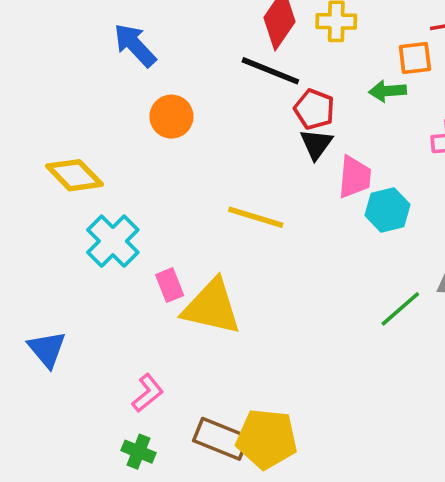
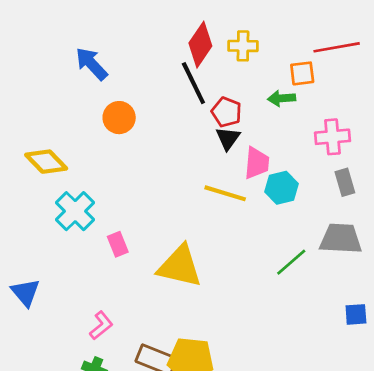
black line: (270, 71) -> (193, 83), turned 42
yellow line: (256, 217) -> (225, 193), moved
yellow triangle: (212, 307) -> (180, 266), moved

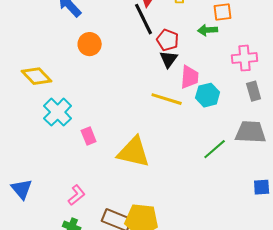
blue triangle: (25, 292) -> (22, 189), moved

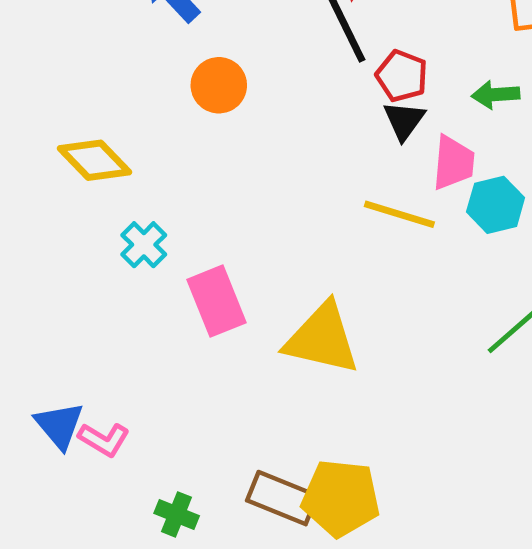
green arrow: (208, 30) -> (496, 95), moved
cyan cross: (58, 112) -> (144, 245), size x0.7
pink rectangle: (89, 136) -> (216, 301), size x1.6
pink L-shape: (77, 195) -> (104, 439), moved, turned 70

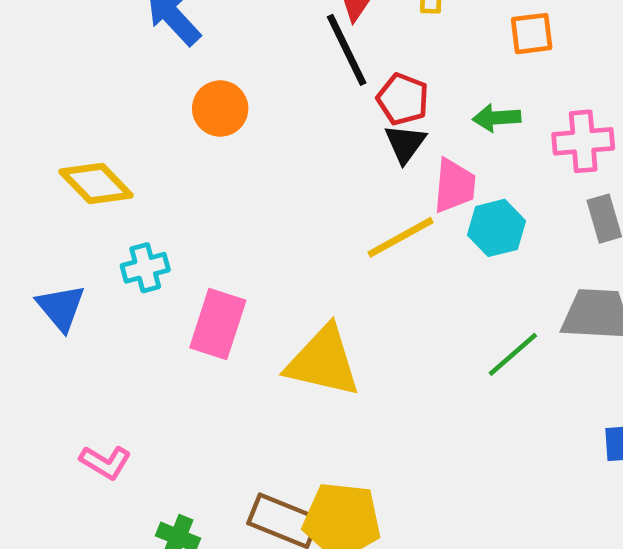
yellow line: (399, 214) -> (400, 237), turned -46
cyan cross: (144, 245) -> (145, 268), turned 30
pink rectangle: (216, 301) -> (218, 324), turned 40
blue triangle: (59, 425) -> (61, 308), moved

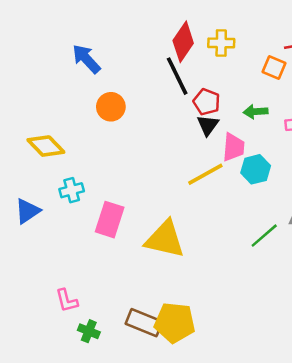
orange square: (532, 34) -> (274, 68), turned 30
blue triangle: (61, 308) -> (27, 211), turned 36
pink L-shape: (105, 462) -> (67, 301), moved, turned 45

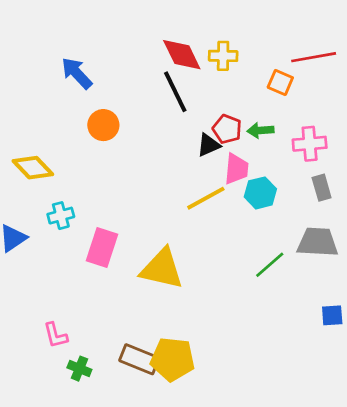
red diamond: (183, 42) -> (182, 55), turned -60
red pentagon: (207, 102) -> (227, 129), moved
black triangle: (208, 125) -> (208, 145), turned 30

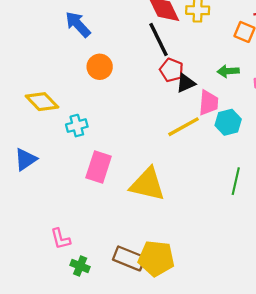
red pentagon: (227, 129) -> (172, 70), moved
cyan cross: (61, 216) -> (77, 126), moved
green line: (270, 265) -> (236, 181), turned -36

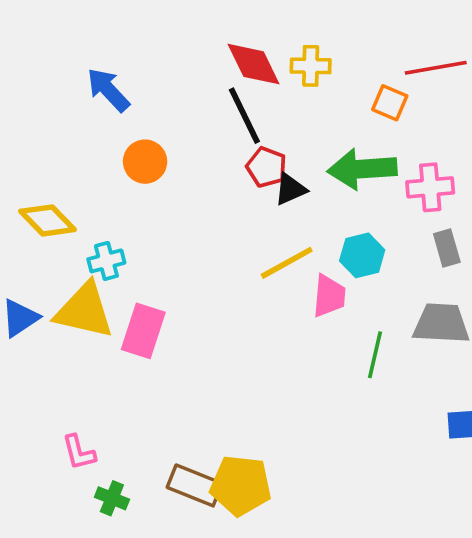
green arrow: (228, 71) -> (362, 169), size x1.8
pink trapezoid: (209, 103) -> (329, 296), moved
yellow triangle: (148, 184) -> (84, 311), moved

